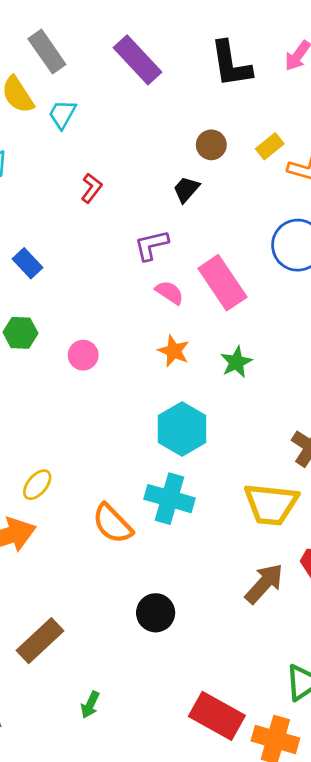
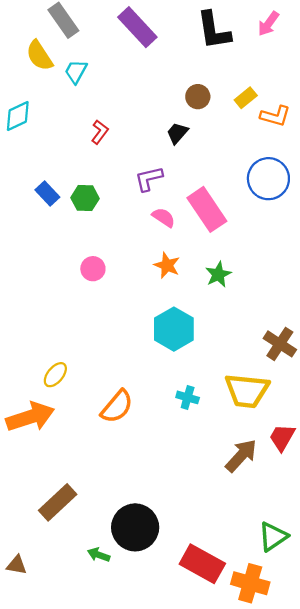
green hexagon: (20, 333) -> (85, 198), moved
cyan cross: (170, 499) -> (188, 397), moved, size x0.6
orange semicircle: (112, 524) -> (117, 407), turned -96
black circle: (156, 613) -> (135, 527), moved, size x1.5
green arrow: (90, 705) -> (99, 555), turned 85

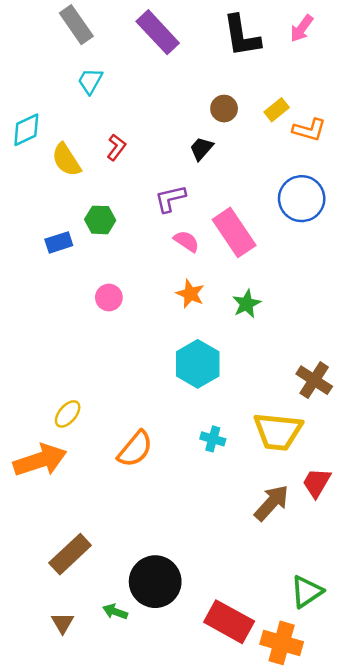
yellow semicircle: (39, 56) -> (66, 160), moved
blue rectangle: (47, 193) -> (59, 242), moved, turned -65
brown triangle: (17, 565) -> (63, 623), moved, turned 50

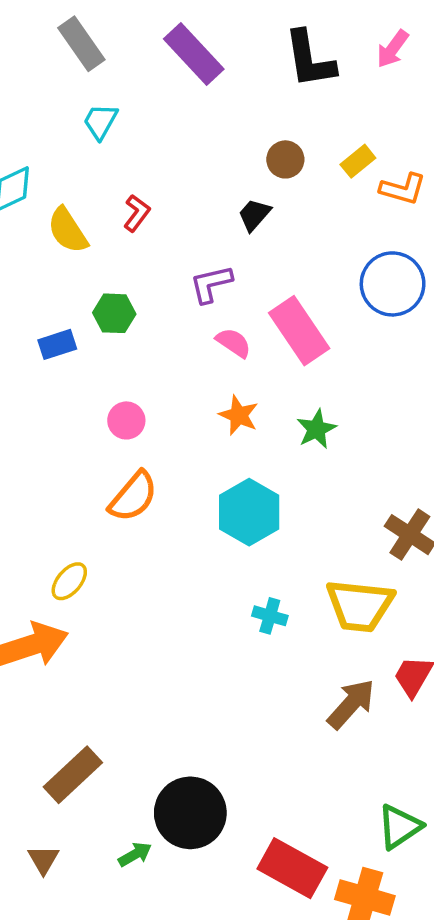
orange semicircle: (135, 449) -> (133, 497), moved
green arrow: (115, 612) -> (135, 854), turned 130
brown triangle: (63, 623) -> (43, 860), moved

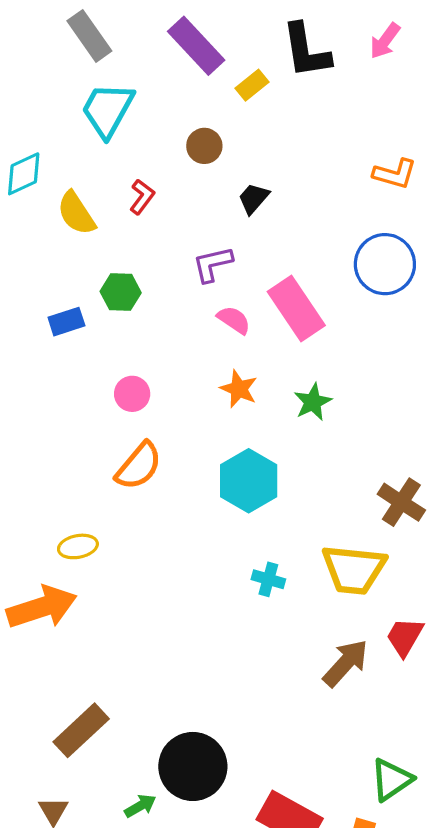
cyan trapezoid: (100, 121) -> (107, 110), size x1.6
brown circle: (285, 159) -> (204, 146), moved
yellow rectangle: (358, 161) -> (252, 85), moved
yellow ellipse: (69, 581) -> (78, 546), turned 39

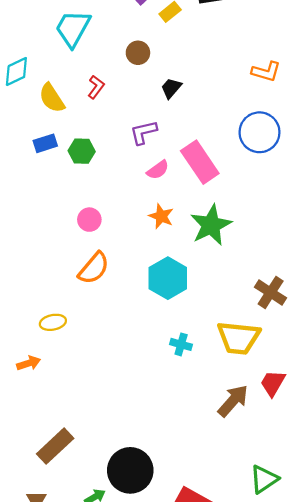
pink semicircle: (234, 320) -> (158, 170), turned 110
blue rectangle: (66, 322) -> (45, 143), moved
green star: (313, 402) -> (211, 225), size x1.6
orange arrow: (42, 607) -> (29, 363), size x0.5

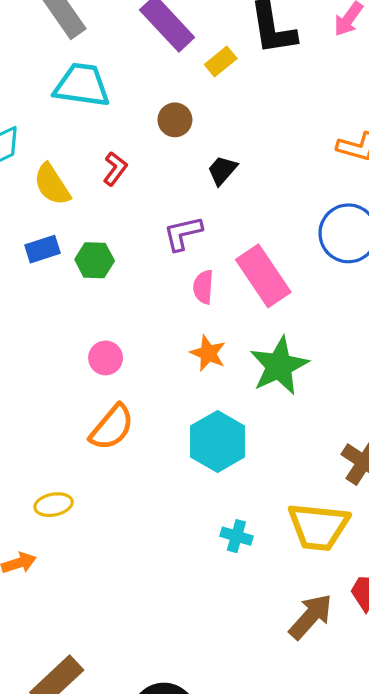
cyan trapezoid: (73, 28) -> (82, 85), turned 69
pink semicircle: (158, 170) -> (203, 287), turned 130

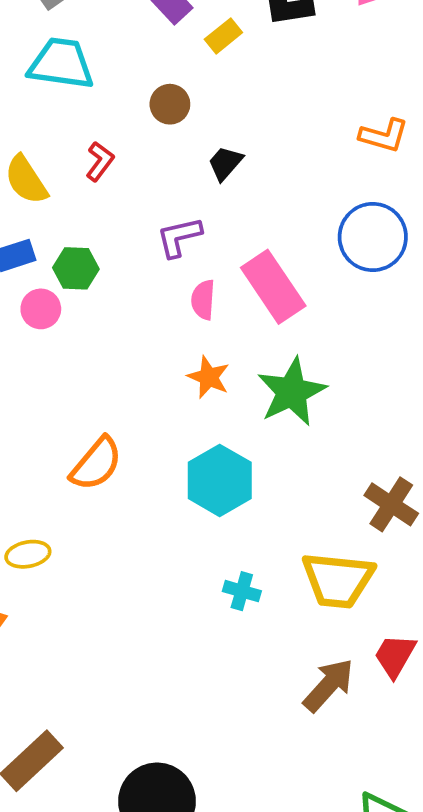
pink circle: (106, 358) -> (41, 309), moved

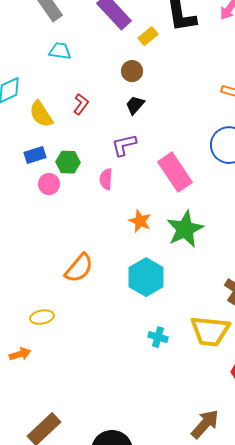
cyan trapezoid: (61, 64) -> (60, 51), size x0.6
brown circle: (170, 104) -> (132, 71), moved
black trapezoid: (225, 163) -> (135, 105), moved
pink semicircle: (203, 300) -> (106, 179), moved
brown arrow: (329, 685) -> (205, 424), moved

